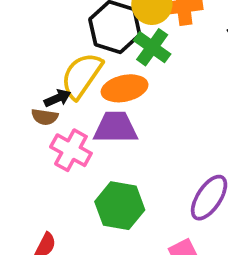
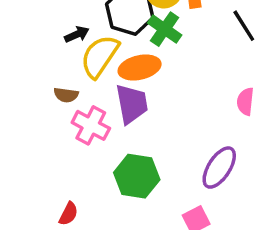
black arrow: (58, 98) -> (77, 34), moved
purple trapezoid: (115, 128) -> (132, 104), turned 81

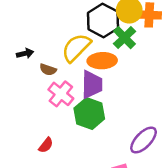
black arrow: (77, 34) -> (25, 53), moved
green hexagon: (137, 176) -> (89, 114), moved
red semicircle: (69, 214) -> (46, 145), moved

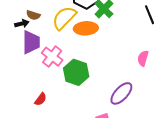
brown semicircle: (48, 70) -> (33, 15), moved
purple trapezoid: (92, 85) -> (31, 42), moved

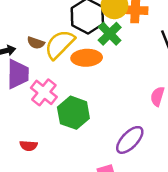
brown semicircle: (33, 15) -> (36, 43), moved
red semicircle: (41, 99) -> (29, 146), turned 56

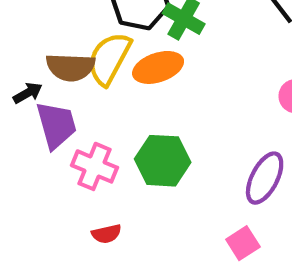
brown semicircle: (36, 43) -> (71, 67), size x1.6
pink cross: (44, 92) -> (94, 166), moved

